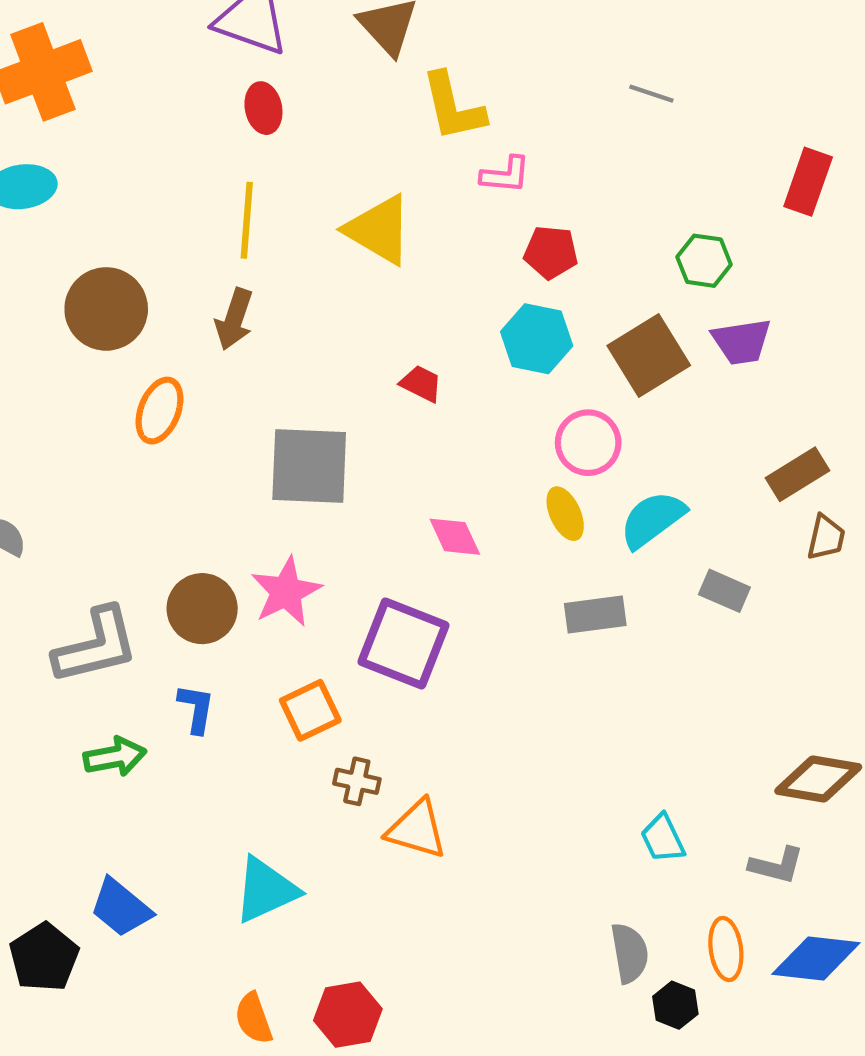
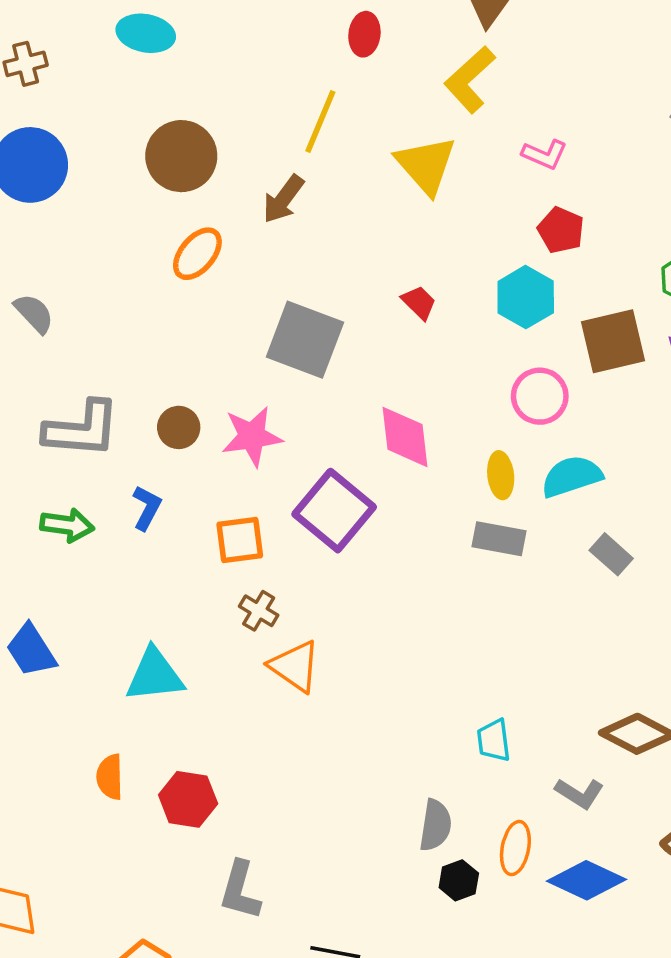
yellow L-shape: (453, 107) -> (470, 80), moved, turned 42
yellow ellipse: (565, 514) -> (501, 475), moved
pink diamond: (455, 537) -> (405, 437), size x1.4
brown circle: (202, 609) -> (179, 427), size x0.7

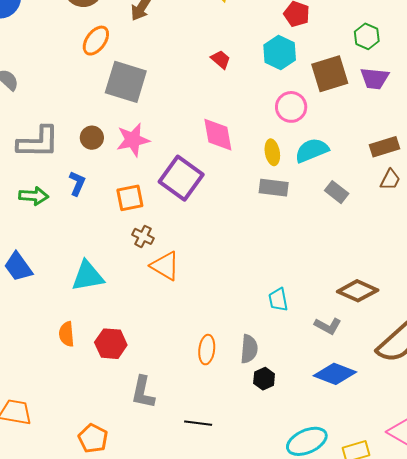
gray square: (305, 340) -> (126, 82), moved
orange ellipse: (515, 848) -> (207, 350), moved

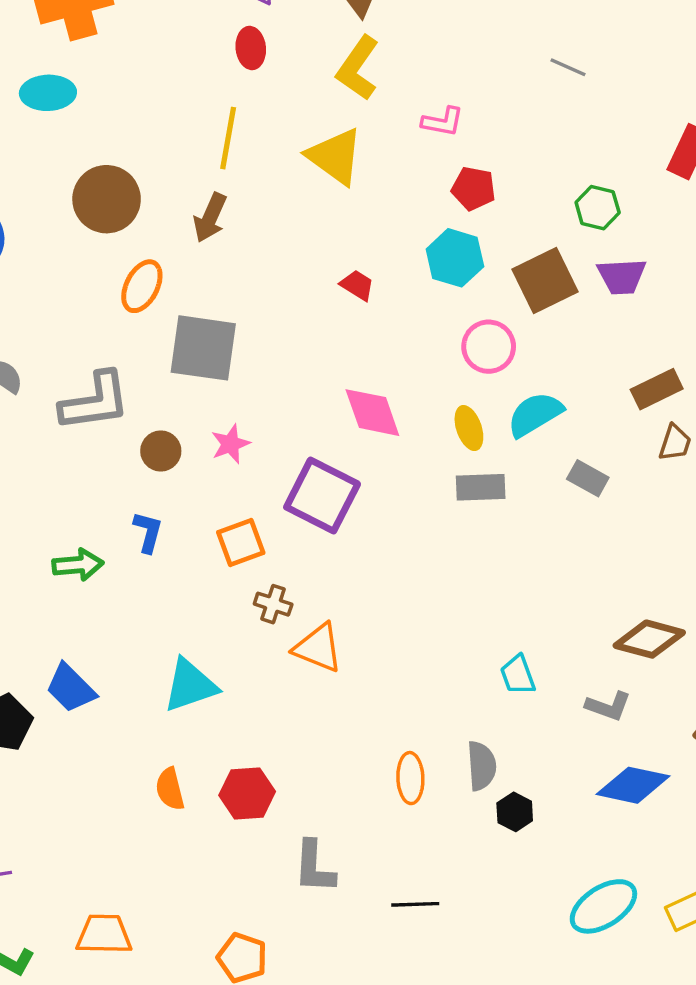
pink star: (133, 140) -> (230, 444), size x0.7
gray L-shape: (38, 142) -> (95, 401), moved

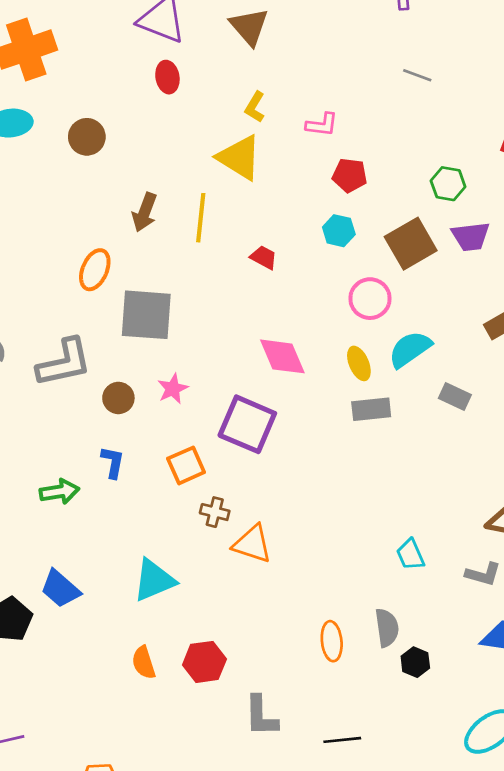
yellow L-shape: (358, 68) -> (255, 107), moved, size x0.6
yellow line: (228, 138) -> (201, 218), moved
brown circle: (107, 199) -> (87, 137), moved, size x0.7
cyan hexagon: (455, 258) -> (339, 231), size x0.7

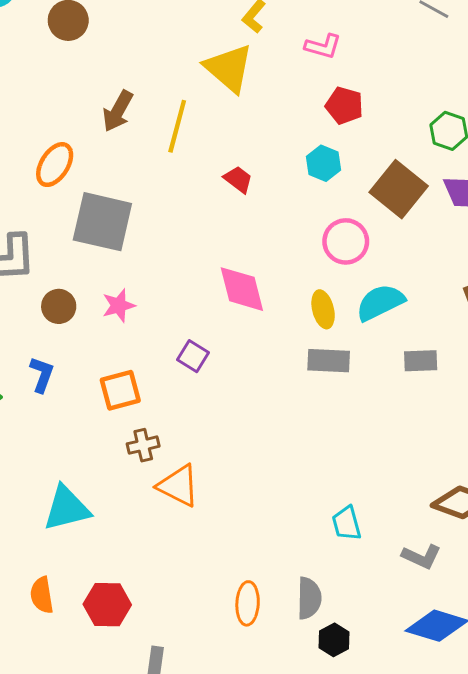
brown square: (411, 244) -> (399, 189), turned -30
gray rectangle: (455, 396) -> (421, 361), turned -36
purple square: (247, 424) -> (193, 356), size x0.5
brown cross: (215, 512) -> (143, 445), turned -36

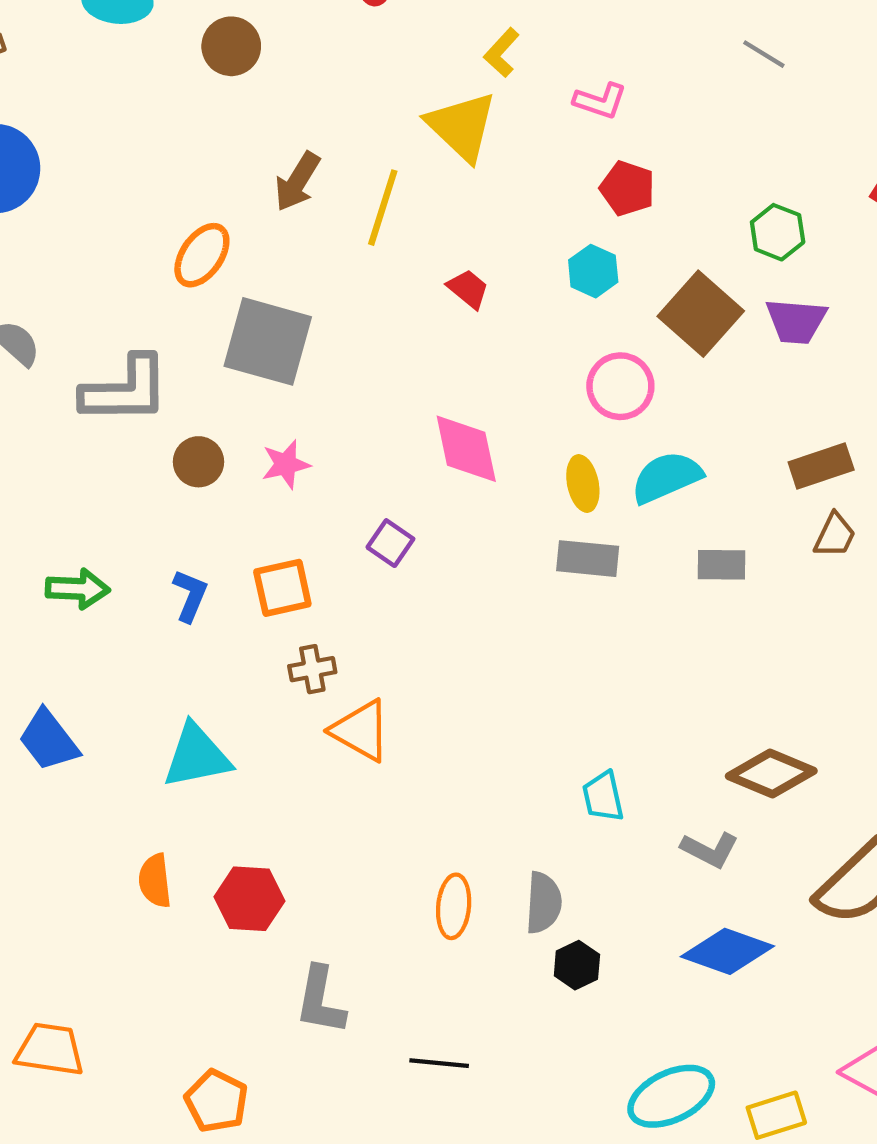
blue L-shape: (42, 374) -> (190, 596), moved

